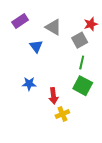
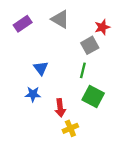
gray triangle: (53, 27) -> (60, 19), moved
blue triangle: (36, 46) -> (41, 68), moved
green line: (82, 62) -> (83, 70), moved

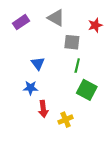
gray square: (90, 45) -> (72, 42), moved, turned 35
red arrow: (60, 108) -> (43, 109), moved

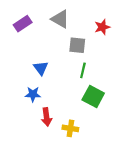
yellow cross: (66, 120) -> (70, 128), turned 32

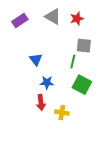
red star: (102, 27) -> (77, 19), moved
gray square: (77, 45) -> (84, 46), moved
blue star: (33, 94) -> (47, 83), moved

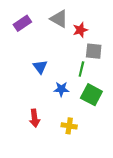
red star: (77, 19) -> (80, 30), moved
blue star: (47, 83) -> (61, 89), moved
red arrow: (41, 103) -> (35, 118), moved

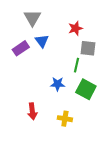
gray triangle: (59, 19) -> (32, 18), moved, turned 30
purple rectangle: (22, 23) -> (21, 48), moved
blue triangle: (40, 67) -> (42, 41), moved

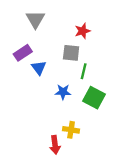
blue triangle: (42, 41) -> (39, 68), moved
gray square: (88, 48) -> (71, 53), moved
red arrow: (32, 111) -> (55, 145), moved

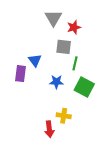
gray triangle: (35, 19) -> (53, 18), moved
purple rectangle: (23, 53) -> (20, 74), moved, turned -49

